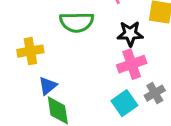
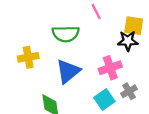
black star: (130, 34) -> (128, 41), moved
blue triangle: (48, 86) -> (68, 71), moved, size x1.6

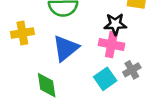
black star: (128, 41) -> (115, 24), moved
pink cross: (110, 68) -> (111, 44), turned 30

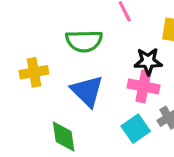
blue triangle: (66, 48) -> (87, 91), turned -36

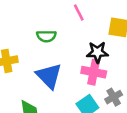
green semicircle: (84, 41) -> (46, 36), size x0.7

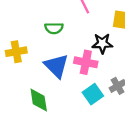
pink cross: (94, 72) -> (86, 62), moved

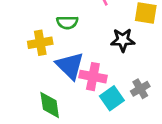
yellow cross: (16, 52) -> (40, 43), moved
pink cross: (86, 62) -> (93, 77), moved

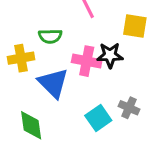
pink cross: (93, 77) -> (87, 61), moved
gray cross: (140, 89) -> (129, 108), turned -36

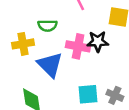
gray cross: (129, 108) -> (115, 95), moved
cyan square: (98, 118) -> (88, 94), turned 30

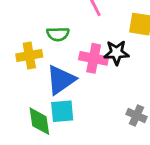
blue triangle: (50, 65) -> (61, 80), turned 40
cyan square: (88, 94) -> (62, 111), moved

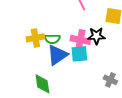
green semicircle: (58, 34) -> (52, 39), moved
cyan square: (62, 111) -> (79, 54), moved

